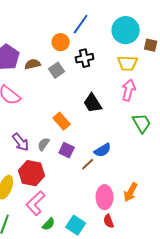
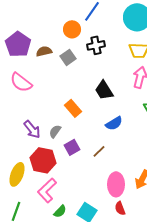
purple square: (67, 150) -> (72, 147), moved, turned 35
blue semicircle: (103, 150) -> (114, 123), moved

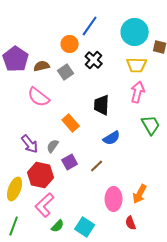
black cross: (96, 45) -> (94, 60), turned -36
pink semicircle: (21, 82) -> (39, 97), moved
black trapezoid: (104, 90) -> (102, 105), turned 35
red semicircle: (120, 208) -> (131, 223), moved

